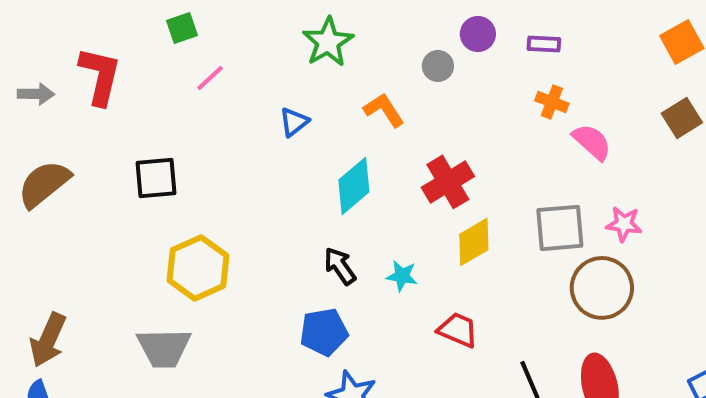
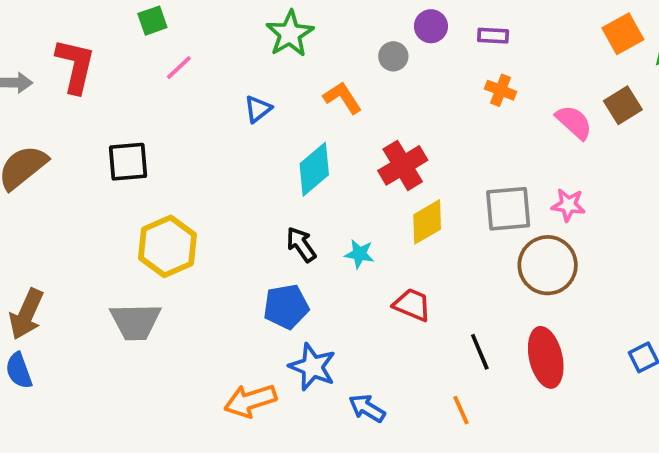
pink semicircle: (592, 142) -> (574, 122), moved

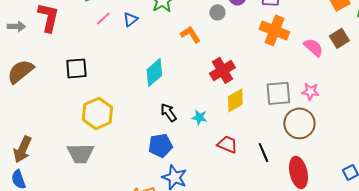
orange cross: (501, 90) -> (274, 30), size x1.8
blue triangle: (258, 109) -> (130, 19), moved
cyan diamond: (314, 169) -> (154, 72), moved
black line: (480, 352) -> (263, 152), moved

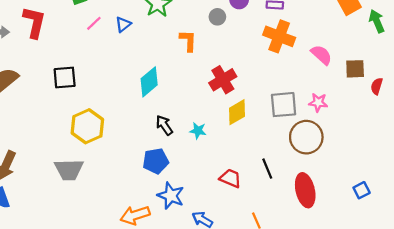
orange L-shape: (190, 34) -> (188, 41), turned 35
brown square: (339, 38) -> (355, 69), moved, turned 30
red trapezoid: (227, 144) -> (230, 178), moved

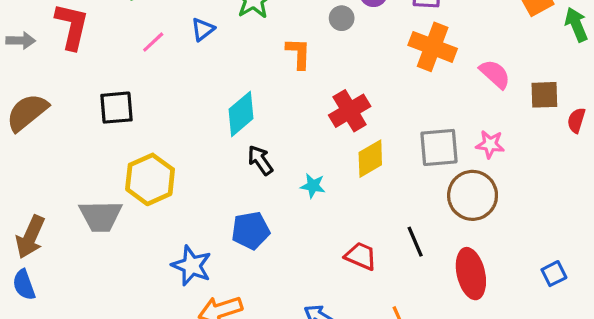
pink line: (94, 23) -> (153, 42), moved
black arrow: (164, 125) -> (260, 160), moved
gray trapezoid: (69, 170) -> (101, 216), moved
blue star: (171, 196) -> (192, 266), moved

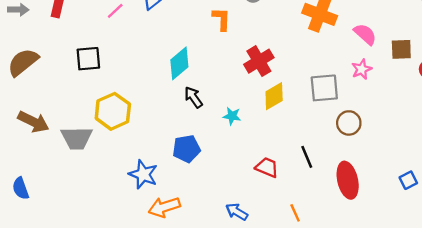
pink star: (490, 144) -> (362, 69), moved, turned -30
brown circle: (473, 195) -> (349, 123), size x0.7
brown arrow: (30, 237) -> (33, 122), moved, turned -88

